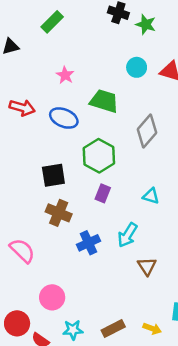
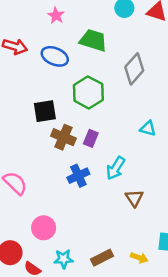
purple rectangle: (103, 193) -> (91, 138), moved
cyan triangle: (151, 196) -> (148, 128), moved
brown cross: (59, 213) -> (63, 137), moved

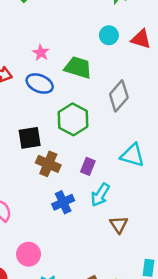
pink star: (56, 15) -> (41, 53), moved
cyan triangle: (148, 128) -> (132, 155), size x1.5
purple rectangle: (91, 138) -> (88, 166), moved

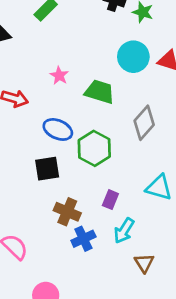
cyan circle: (109, 35) -> (133, 57), size x1.5
blue ellipse: (40, 84) -> (58, 129), moved
brown cross: (48, 164) -> (67, 212), moved

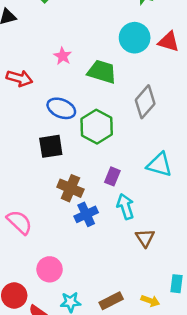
cyan arrow: (124, 231) -> (125, 207), turned 130

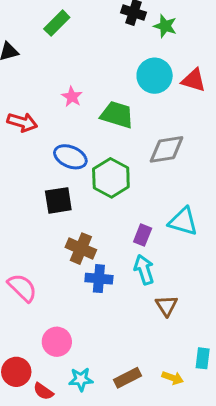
gray diamond: (145, 102) -> (167, 149), turned 40
purple rectangle: (112, 176) -> (143, 235), moved
blue cross: (86, 214) -> (99, 279), turned 30

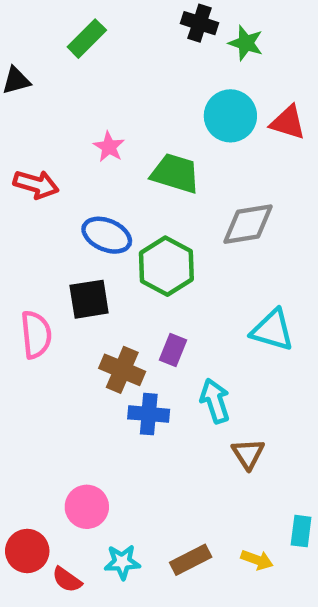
purple rectangle: (143, 235) -> (173, 350), moved
pink semicircle: (22, 288) -> (36, 335), moved, turned 40

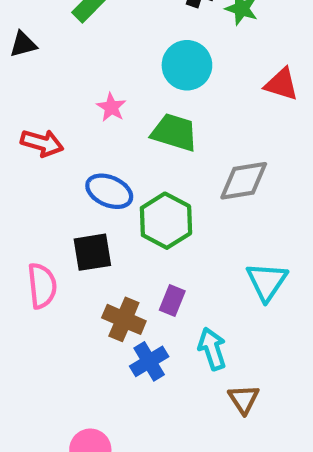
cyan circle: (230, 116) -> (187, 65), moved
cyan triangle: (272, 330) -> (267, 282), turned 48
blue cross: (149, 414) -> (149, 361), turned -36

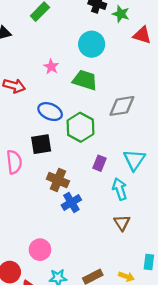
red triangle: (281, 84) -> (142, 35), moved
purple rectangle: (172, 300) -> (99, 163), moved
cyan arrow: (212, 349) -> (120, 189), moved

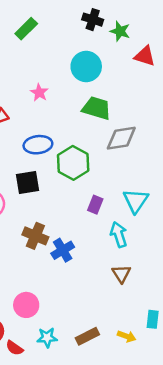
green trapezoid: (85, 80) -> (97, 108), moved
blue ellipse: (50, 112) -> (38, 145), turned -30
brown cross: (58, 180) -> (35, 236), moved

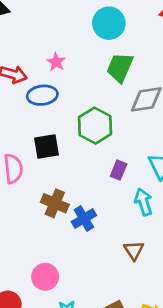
pink star: (39, 93) -> (56, 62), moved
green trapezoid: (97, 108) -> (120, 67), turned -84
blue ellipse: (38, 145) -> (42, 95), moved
brown triangle: (121, 274) -> (134, 250), moved

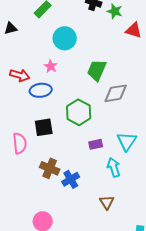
cyan circle: (109, 23) -> (65, 38), moved
purple rectangle: (119, 170) -> (96, 144), turned 56

